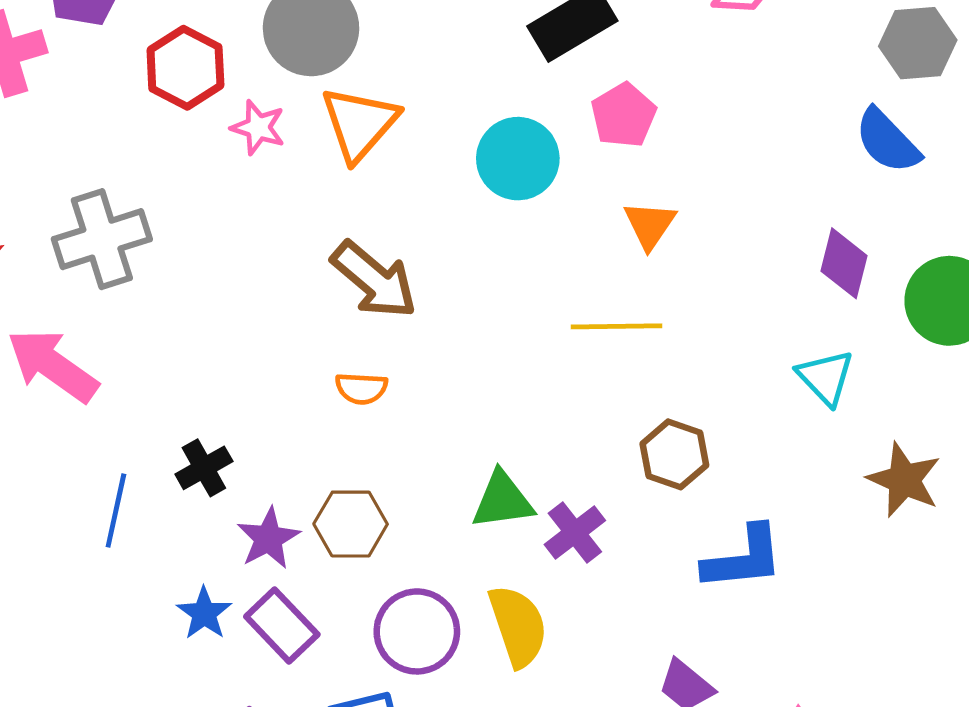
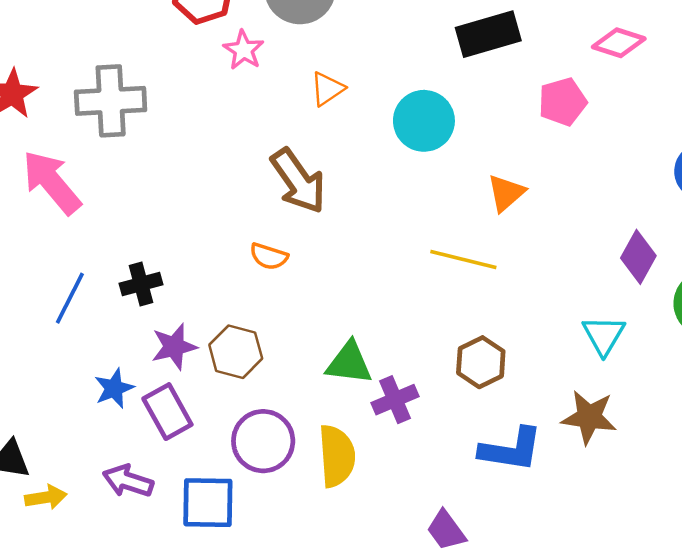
pink pentagon: (624, 115) -> (563, 102), moved
orange triangle: (359, 123) -> (327, 89), moved, size x0.6
brown star: (904, 480) -> (589, 417), moved, turned -30

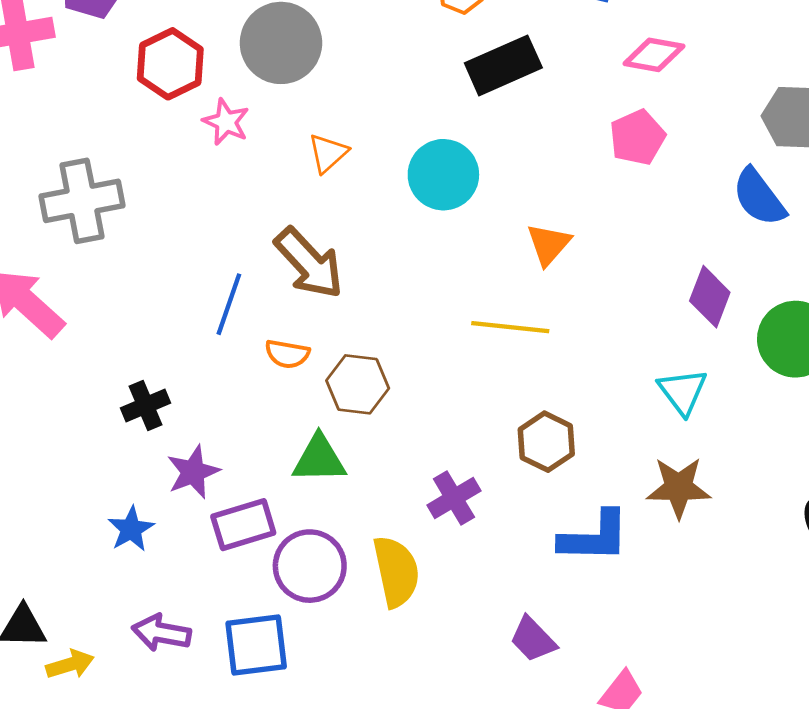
pink pentagon: (563, 102) -> (637, 137), moved
blue line: (70, 298) -> (229, 304), moved
brown hexagon: (236, 352) -> (358, 384), moved
green triangle: (349, 363) -> (319, 459), moved
purple rectangle: (167, 412) -> (243, 525), moved, turned -70

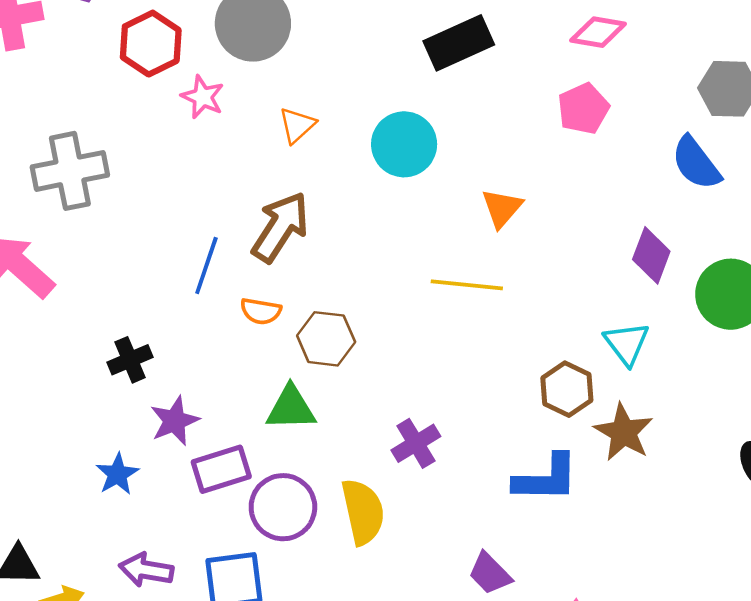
brown arrow: (309, 263) -> (280, 227), turned -104
brown hexagon: (546, 442) -> (567, 389), moved
brown star: (679, 488) -> (624, 432), turned 30

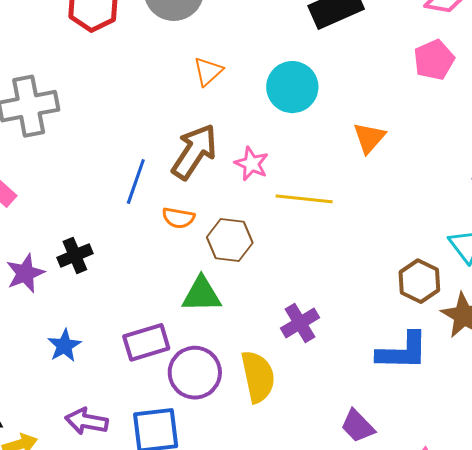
pink star: (203, 97) -> (252, 164), moved
yellow line: (467, 285) -> (304, 199), moved
purple star: (174, 421) -> (25, 273), moved

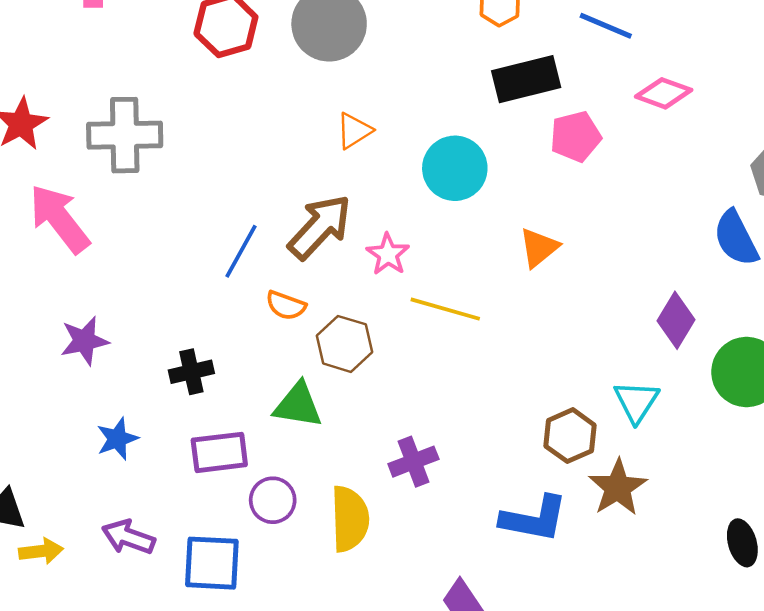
pink pentagon: (434, 60) -> (575, 137), moved
black cross: (75, 255) -> (191, 372), moved
purple circle: (195, 373) -> (273, 500), size x0.7

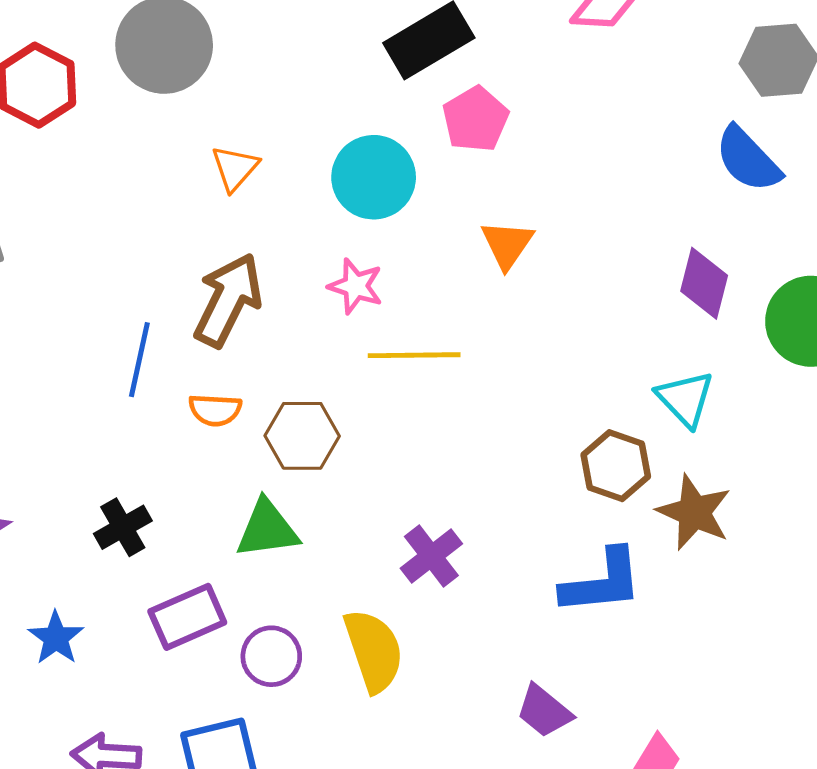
pink pentagon: (575, 137) -> (476, 119), moved
pink star: (388, 254) -> (356, 286), moved

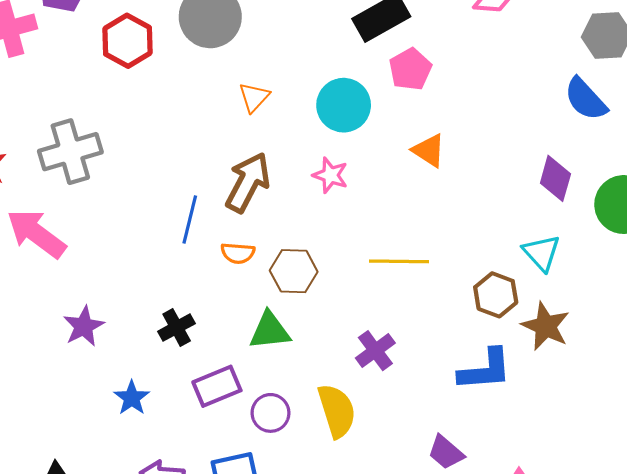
orange triangle: (507, 244) -> (429, 150), turned -33
yellow line: (414, 355) -> (399, 261), moved

